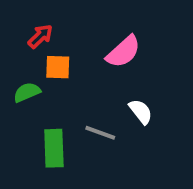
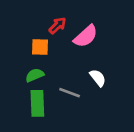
red arrow: (40, 36) -> (58, 26), moved
green semicircle: (27, 92) -> (35, 75), moved

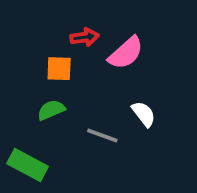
red arrow: (58, 26) -> (85, 37), turned 36
green rectangle: (37, 103) -> (28, 165), moved, turned -60

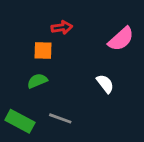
pink semicircle: (126, 53) -> (121, 39), moved
gray line: (102, 136) -> (60, 118), moved

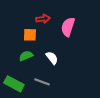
pink semicircle: (121, 39) -> (68, 27), moved, turned 150
white semicircle: (105, 84) -> (52, 58), moved

